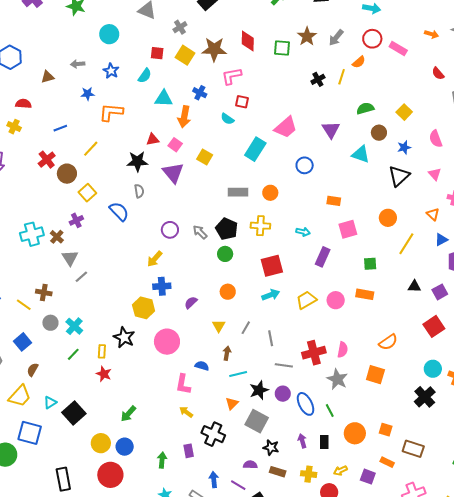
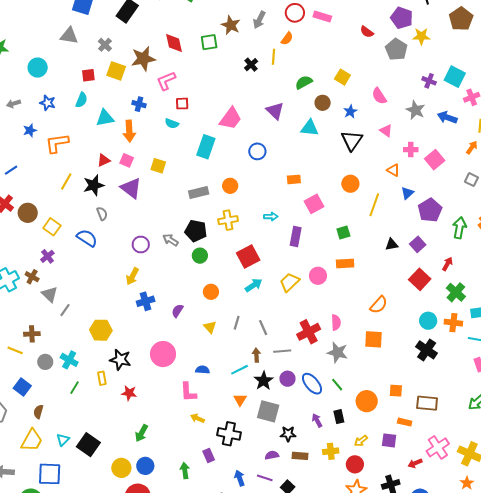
yellow line: (91, 149) -> (66, 182), moved
yellow hexagon: (144, 308) -> (101, 330), moved
brown arrow: (227, 353) -> (256, 355), moved
red star: (104, 374) -> (129, 393), moved

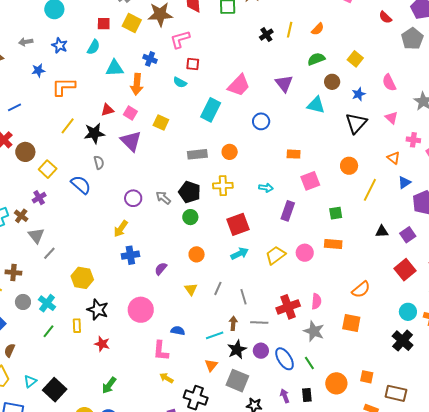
orange semicircle: (287, 39) -> (318, 29), moved

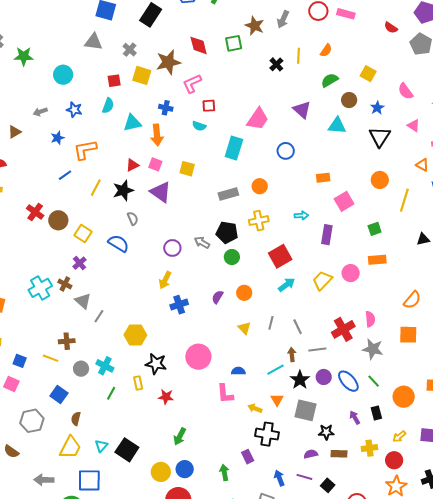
blue line: (14, 107) -> (65, 175), moved
purple semicircle: (161, 269) -> (218, 297), moved
yellow arrow: (166, 378) -> (255, 408), moved

